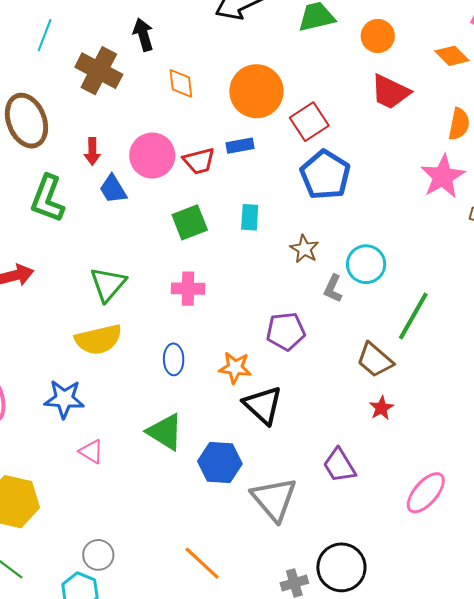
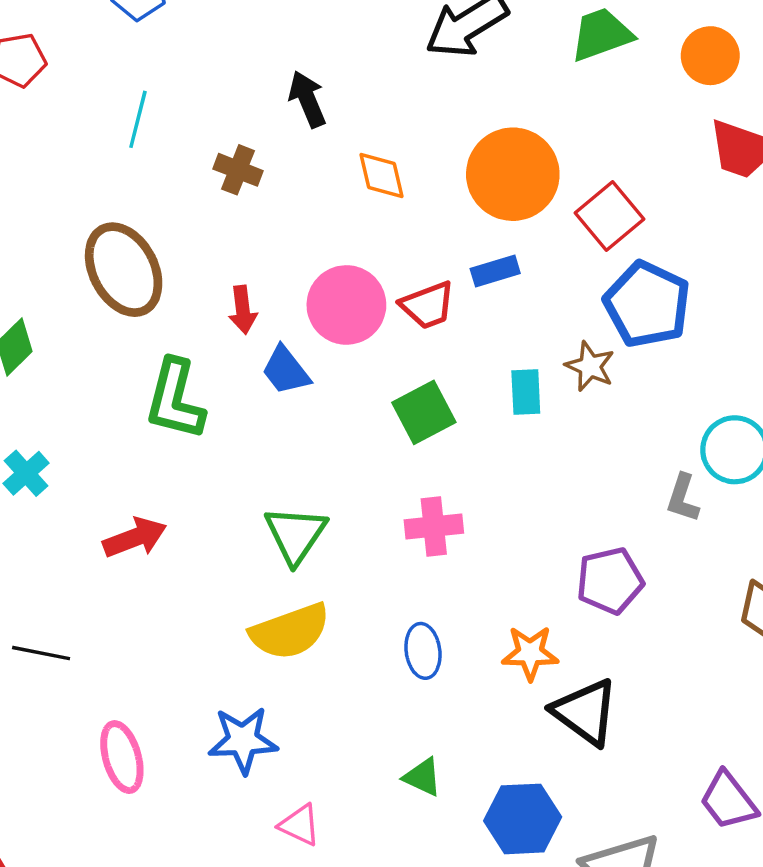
brown cross: (99, 71) -> (238, 170), size x0.6
brown star: (304, 249) -> (590, 366), moved
green triangle: (165, 432) -> (423, 777), size x0.6

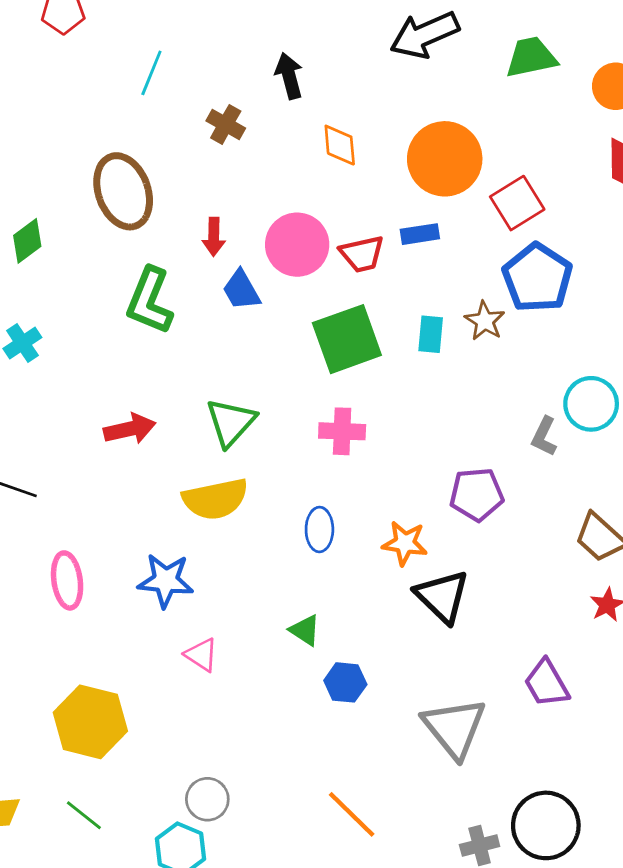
green square: (424, 412) -> (347, 339), size x1.4
red arrow: (135, 538) -> (130, 429), moved
blue hexagon: (523, 819) -> (345, 682), moved, size x0.7

